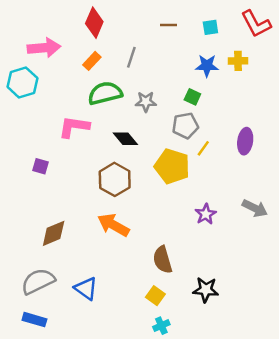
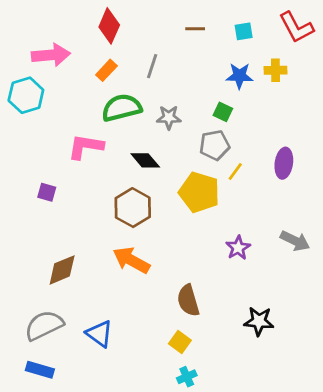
black star: (206, 290) -> (259, 321), moved

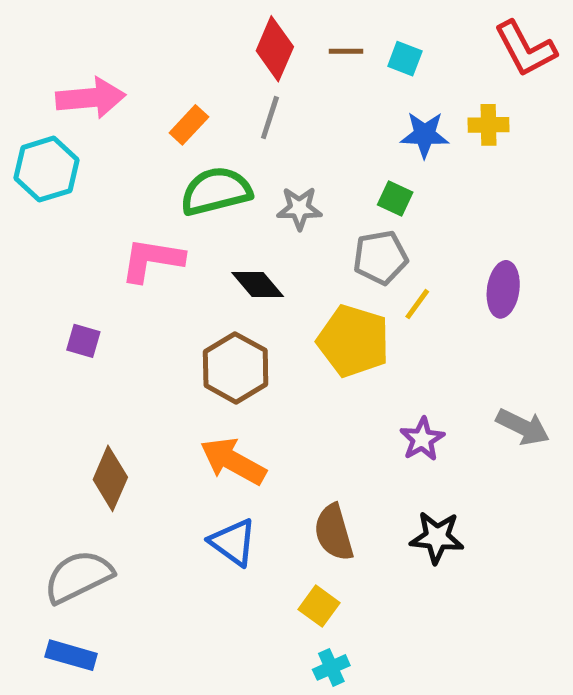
red diamond: (109, 26) -> (275, 49), moved
cyan square: (244, 31) -> (405, 59), moved, turned 30
brown diamond: (62, 270) -> (110, 478), turned -44
black star: (259, 321) -> (437, 537), moved
blue triangle: (99, 334) -> (233, 542), moved

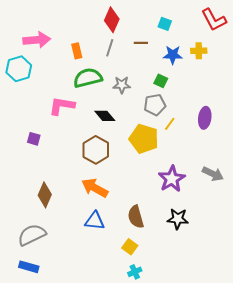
brown line: (346, 51) -> (141, 43), moved
orange rectangle: (189, 125) -> (77, 51), turned -56
purple star: (422, 439) -> (172, 179), size x1.5
blue triangle: (233, 542) -> (95, 221), turned -30

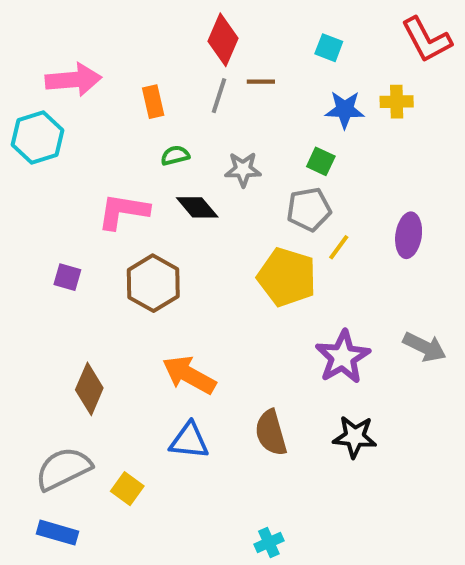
brown line: (141, 43) -> (261, 82), moved
green semicircle: (88, 78) -> (175, 155), size x0.5
black diamond: (105, 116) -> (197, 207), moved
brown hexagon: (96, 150) -> (153, 283), moved
yellow square: (130, 247) -> (127, 489), moved

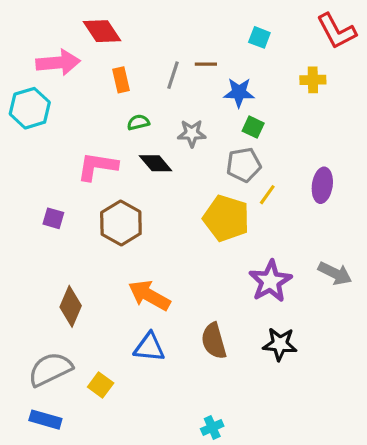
red diamond: (223, 40) -> (102, 31), moved, turned -57
blue star: (345, 110) -> (239, 92), moved

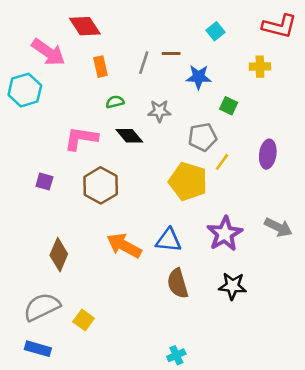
red L-shape: (336, 31) -> (280, 26), turned -48
cyan square: (259, 37) -> (216, 31), turned 30
pink arrow: (58, 63) -> (48, 52), turned 40
green square: (253, 127) -> (229, 106), moved
blue triangle: (149, 347) -> (169, 240), moved

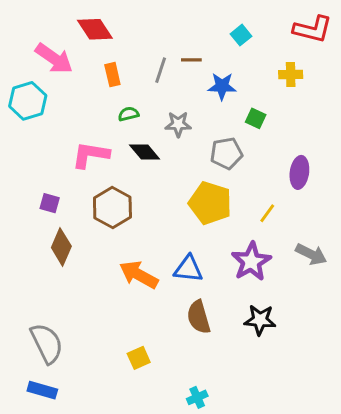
yellow line: (222, 162) -> (267, 213), moved
brown diamond: (59, 255) -> (61, 247), moved
gray semicircle: (42, 307) -> (47, 343), turned 90
yellow square: (84, 320) -> (139, 358), moved, turned 30

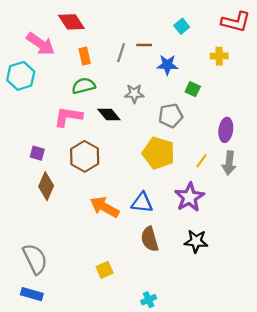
green semicircle: (128, 114) -> (84, 86), moved, size x1.5
gray arrow: (311, 254) -> (229, 163), moved, turned 70

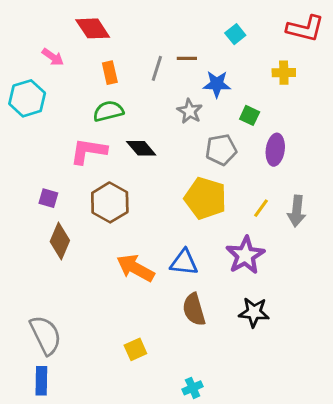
pink arrow: (41, 44) -> (53, 57), size x0.6
gray star: (134, 94) -> (190, 111), moved, turned 30
purple ellipse: (226, 130) -> (275, 150), moved
blue rectangle: (32, 294) -> (41, 381), turned 75

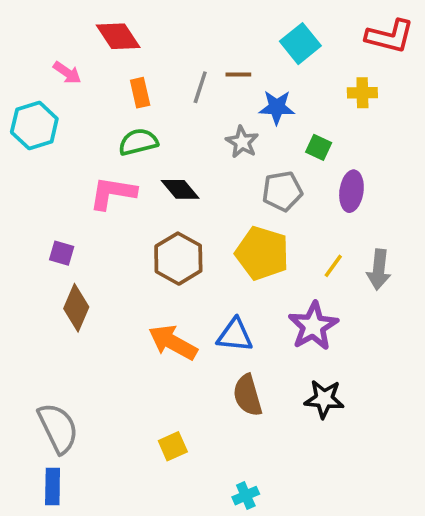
cyan square: (235, 34) -> (300, 44), size x1.5
brown hexagon: (110, 202) -> (178, 259), moved

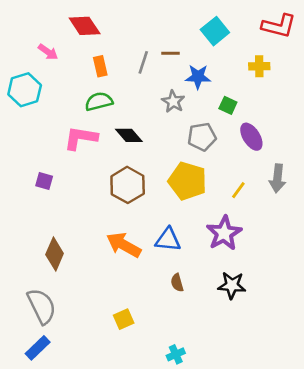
purple ellipse: (351, 191) -> (251, 137), turned -40
gray arrow: (379, 270) -> (277, 178), moved
brown diamond: (76, 308) -> (55, 254), moved
brown semicircle: (248, 395) -> (177, 283), size x0.6
blue rectangle: (53, 486) -> (38, 348), turned 45

